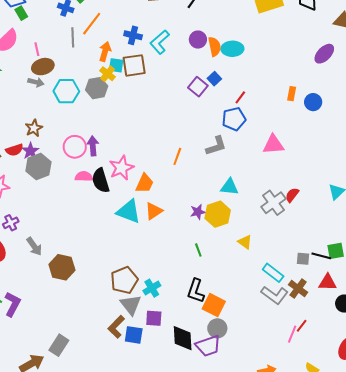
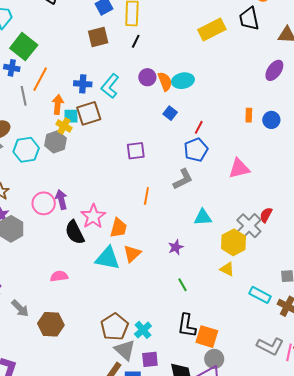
purple square: (198, 87) -> (136, 151), moved, turned -36
pink semicircle: (84, 176) -> (59, 276), moved
yellow hexagon: (218, 214) -> (234, 242), moved
gray L-shape: (275, 295) -> (270, 346), moved

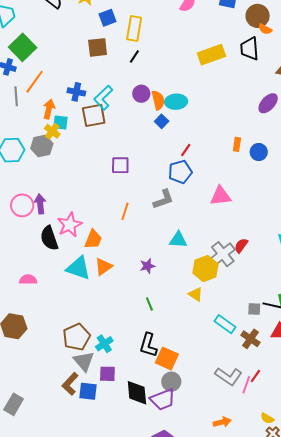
brown square: (89, 113) -> (94, 115), moved
blue square: (170, 113) -> (162, 121), moved

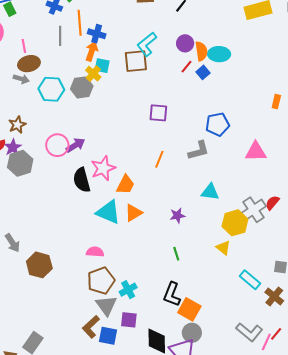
orange line: (35, 82) -> (80, 23), turned -45
blue cross: (76, 92) -> (97, 34), moved
red line: (186, 150) -> (187, 67), moved
purple arrow: (40, 204) -> (75, 145), turned 60
pink semicircle: (28, 280) -> (95, 252), moved

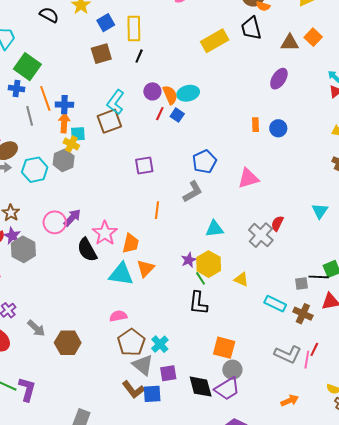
yellow hexagon: (235, 223) -> (209, 264), moved
green line: (176, 254) -> (201, 278), moved
black L-shape: (172, 294) -> (198, 303), moved
brown L-shape: (91, 327) -> (133, 390), turned -70

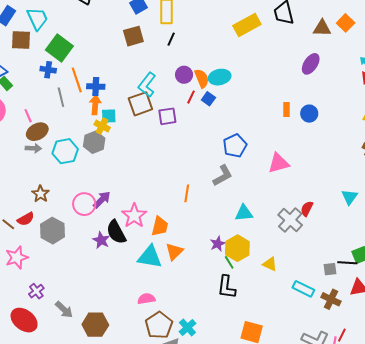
purple square: (144, 165) -> (167, 116), moved
purple star: (12, 236) -> (101, 240), moved

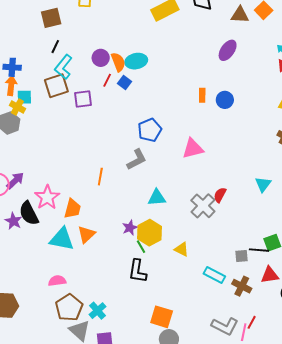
black line: (171, 39) -> (55, 47), moved

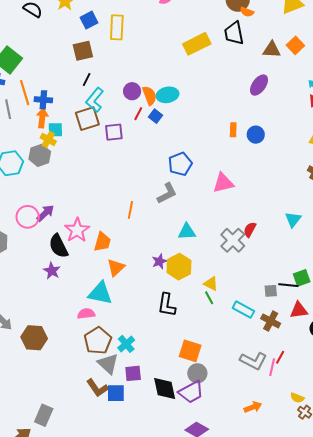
purple star: (14, 221) -> (52, 271), moved
cyan triangle: (62, 239) -> (100, 293), moved
green line: (141, 247) -> (209, 298), moved

